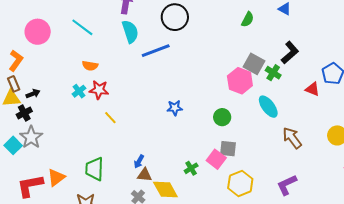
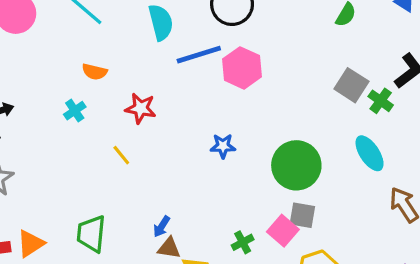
pink hexagon: (240, 81) -> (242, 68), moved
red star: (99, 90) -> (141, 108), moved
green circle: (222, 117) -> (296, 165), size x1.8

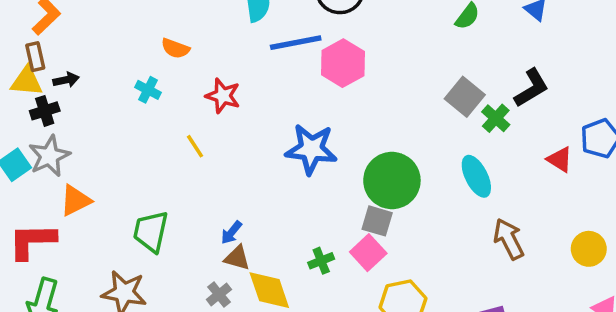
cyan cross: (75, 111) -> (148, 90), turned -35
blue star: (223, 146) -> (311, 149), size x1.8
gray square: (302, 215) -> (377, 221), moved
orange triangle: (31, 244) -> (76, 200), moved

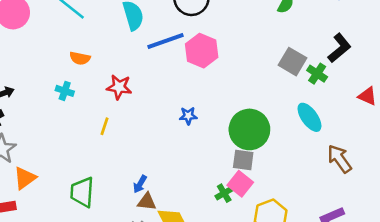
yellow line: (195, 146) -> (105, 126), turned 60
blue star: (311, 149) -> (188, 116), size x0.5
green cross: (321, 261) -> (224, 193), moved

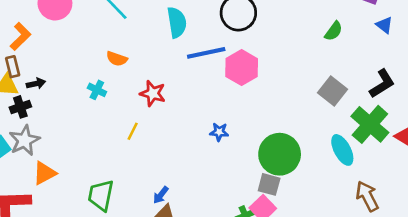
green cross: (317, 74) -> (370, 124), moved, size x1.8

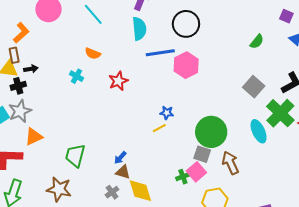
red star: (153, 93) -> (118, 81), turned 30
yellow line: (133, 131) -> (159, 128), moved, turned 32
brown arrow: (367, 196) -> (230, 163), moved

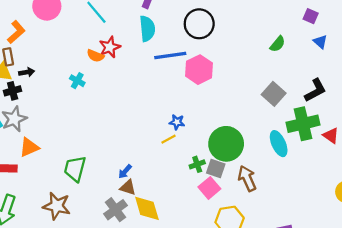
red star: (118, 81) -> (110, 47), moved
green cross: (280, 113) -> (303, 124), turned 32
green cross: (183, 177) -> (197, 164), moved
gray cross: (112, 192) -> (116, 210), size x1.5

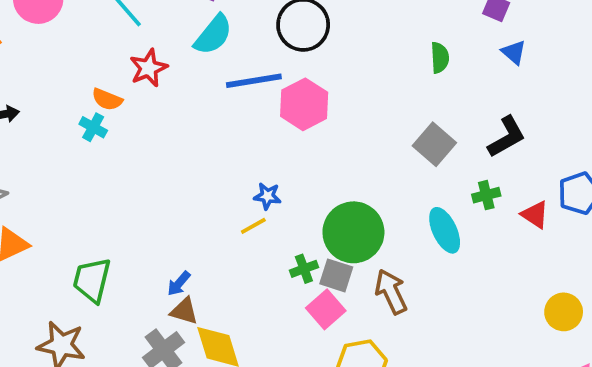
cyan semicircle: (147, 29) -> (213, 35), turned 45
green semicircle: (278, 44) -> (440, 58), turned -42
orange semicircle: (95, 56) -> (107, 99), moved
green cross: (303, 124) -> (486, 195), size x0.5

